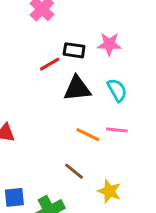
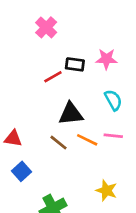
black triangle: (77, 89) -> (71, 114), moved
brown line: (74, 171) -> (58, 143), moved
blue square: (14, 197) -> (21, 171), moved, turned -36

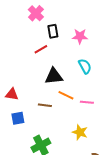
black rectangle: (75, 64) -> (53, 31), moved, turned 72
pink line: (113, 136) -> (87, 102), moved
brown line: (58, 143) -> (45, 105), moved, turned -32
blue square: (21, 171) -> (18, 118), turned 32

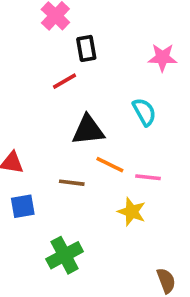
pink star: (80, 36) -> (162, 58), moved
yellow star: (80, 132) -> (132, 212), moved

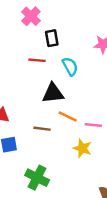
red line: (65, 81) -> (37, 60), turned 35
cyan semicircle: (144, 112) -> (70, 66), moved
green cross: (65, 255) -> (37, 178), turned -35

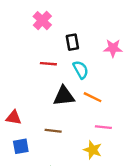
black rectangle: (52, 38) -> (72, 42), moved
orange line: (68, 116) -> (93, 97), moved

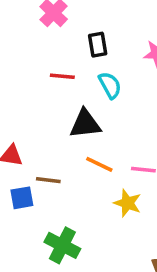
orange line: (93, 97) -> (99, 164), moved
brown line: (53, 131) -> (48, 180), moved

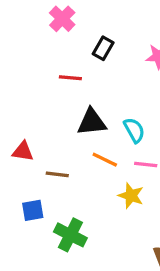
black rectangle: (98, 45) -> (103, 48), turned 40
cyan semicircle: (110, 85) -> (134, 130), moved
blue square: (22, 198) -> (33, 210), moved

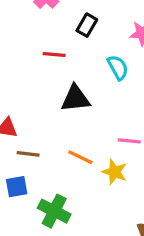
cyan semicircle: (134, 130) -> (118, 67), moved
orange line: (105, 160) -> (80, 157), moved
brown line: (57, 174) -> (28, 154), moved

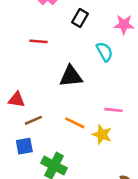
red line: (54, 54) -> (39, 41), moved
brown line: (28, 154) -> (33, 120), turned -30

